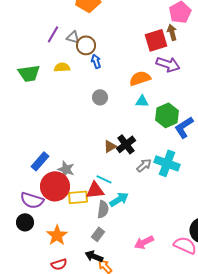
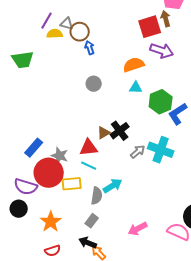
yellow semicircle: (62, 67) -> (55, 34), moved
cyan line: (104, 179) -> (89, 166), moved
red triangle: (95, 190) -> (89, 148), moved

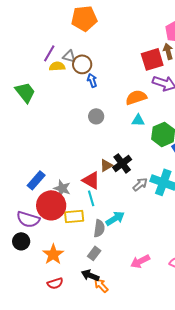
green trapezoid: (23, 60) -> (25, 92), turned -120
red triangle: (89, 148) -> (91, 180), turned 36
cyan line: (89, 166) -> (91, 198), turned 49

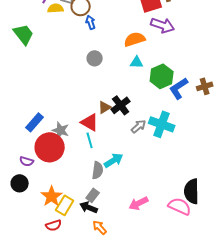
yellow rectangle: (74, 216) -> (65, 205), moved, turned -54
purple semicircle: (28, 219) -> (27, 161), size x0.6
black arrow: (90, 275) -> (89, 207), moved

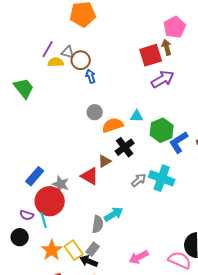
purple arrow: (163, 25) -> (163, 79), turned -50
orange semicircle: (135, 39) -> (113, 125), moved
black cross: (121, 105) -> (125, 147), moved
cyan line: (90, 140) -> (44, 220), moved
yellow rectangle: (65, 205) -> (74, 250), moved, turned -66

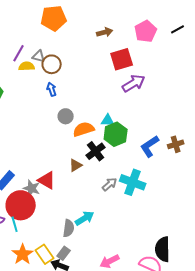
brown arrow: (167, 47) -> (105, 32), moved, turned 91
blue arrow: (91, 76) -> (52, 89), moved
green hexagon: (162, 130) -> (116, 134), moved
red triangle: (90, 176) -> (47, 180), moved

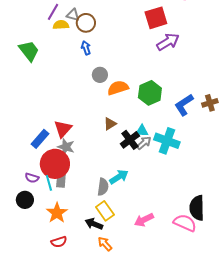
cyan triangle: (108, 120) -> (142, 131), moved
black cross: (96, 151) -> (130, 140), moved
red triangle: (47, 180) -> (63, 129), moved, turned 42
gray rectangle: (64, 253) -> (61, 181), moved, turned -32
yellow rectangle: (45, 254) -> (105, 211), moved

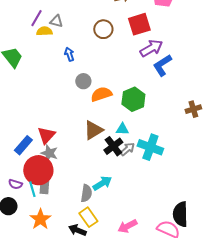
brown circle: (86, 23) -> (103, 29), moved
blue L-shape: (184, 105) -> (162, 65), moved
brown triangle: (110, 124) -> (93, 130), size x1.5
cyan triangle: (142, 131) -> (122, 129), moved

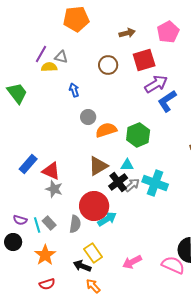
red triangle: (46, 135) -> (51, 171), turned -48
blue rectangle: (23, 145) -> (28, 164), moved
red circle: (38, 170) -> (94, 206), moved
gray rectangle: (44, 187) -> (49, 223), turned -48
gray semicircle: (86, 193) -> (75, 224), moved

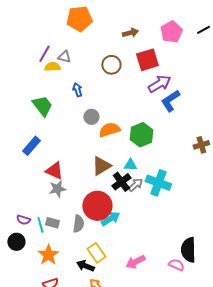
green trapezoid: (17, 93) -> (42, 106), moved
blue rectangle: (28, 164) -> (31, 146), moved
gray star: (54, 189) -> (57, 189), turned -30
gray rectangle: (49, 223) -> (52, 223), turned -32
pink semicircle: (173, 265) -> (176, 265), size x0.7

